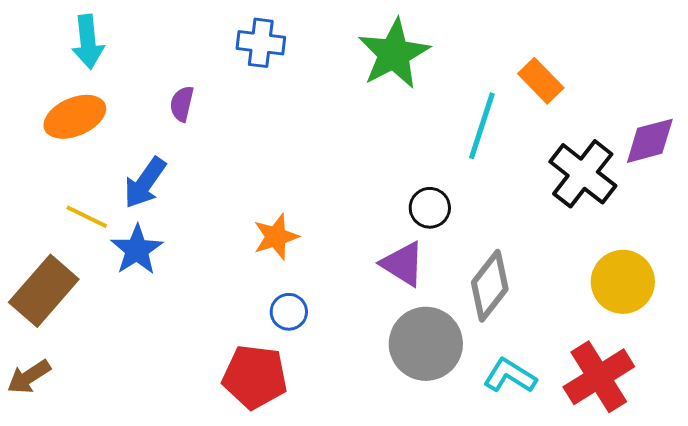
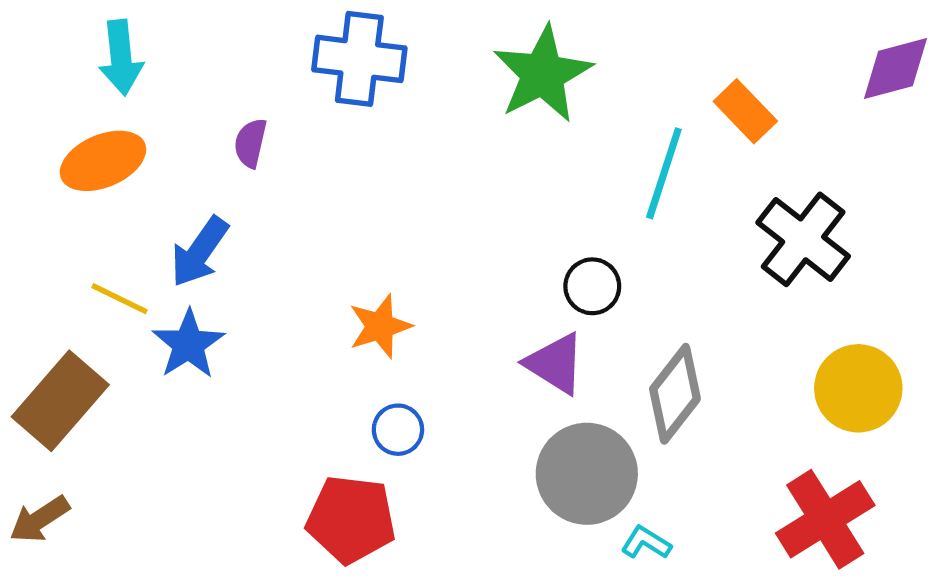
blue cross: (261, 43) -> (359, 59), size x1.4
purple diamond: (650, 141) -> (896, 69), moved
cyan L-shape: (510, 376) -> (646, 543), moved, size x0.7

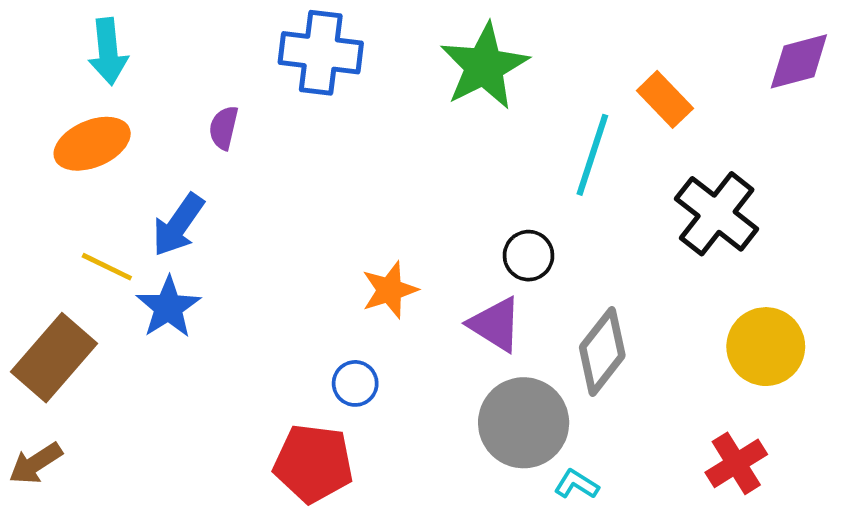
orange star: (380, 326) -> (390, 290), moved
red cross: (825, 519) -> (736, 463), size x0.7

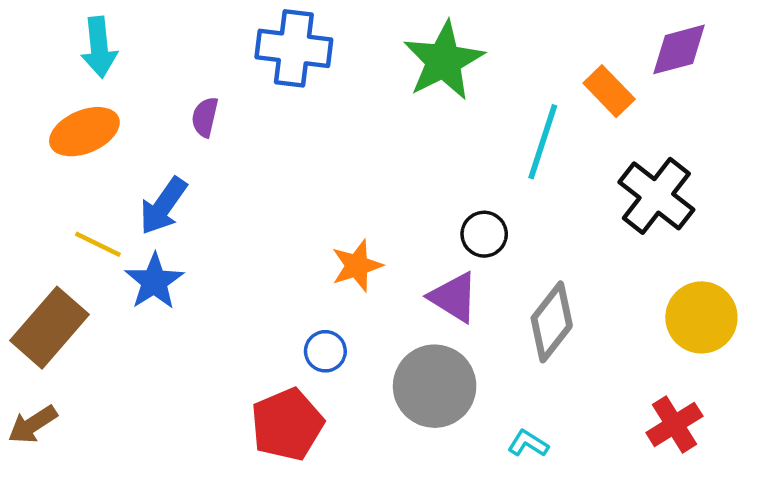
purple diamond: (799, 61) -> (679, 49), moved
gray circle: (524, 423) -> (435, 386), moved
red pentagon: (313, 463) -> (287, 424), turned -30

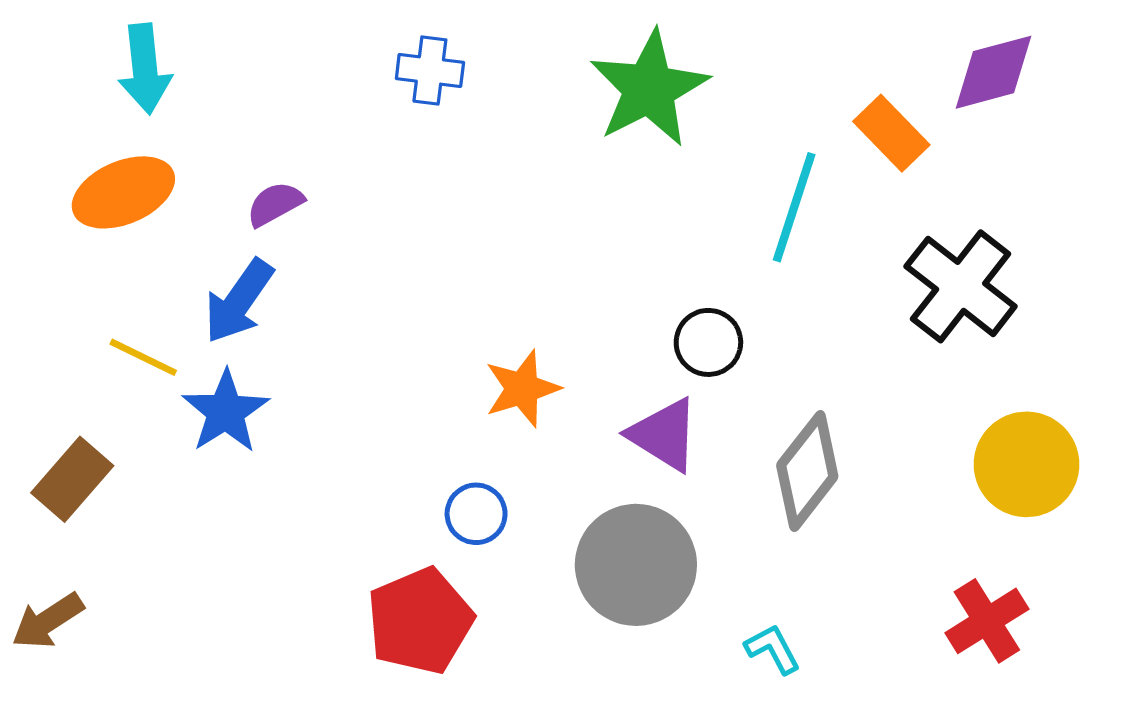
blue cross: (294, 48) -> (430, 70), size x0.6
purple semicircle: (205, 117) -> (275, 204), moved, turned 48
brown rectangle: (49, 328) -> (72, 479), size x0.7
cyan L-shape: (528, 444) -> (773, 649), turned 30

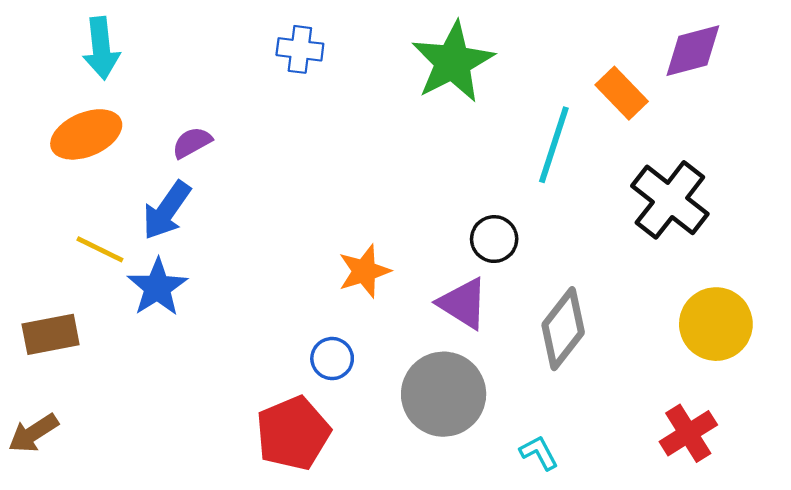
brown rectangle: (72, 479) -> (51, 334), turned 38

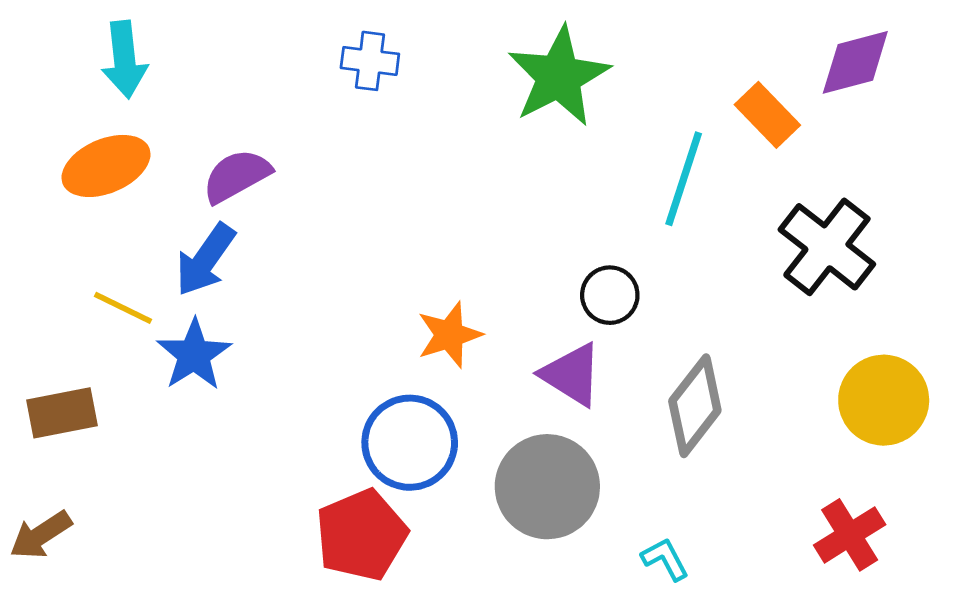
purple semicircle: (192, 142) -> (237, 176), size x1.4
blue circle: (332, 359) -> (410, 443), size x1.8

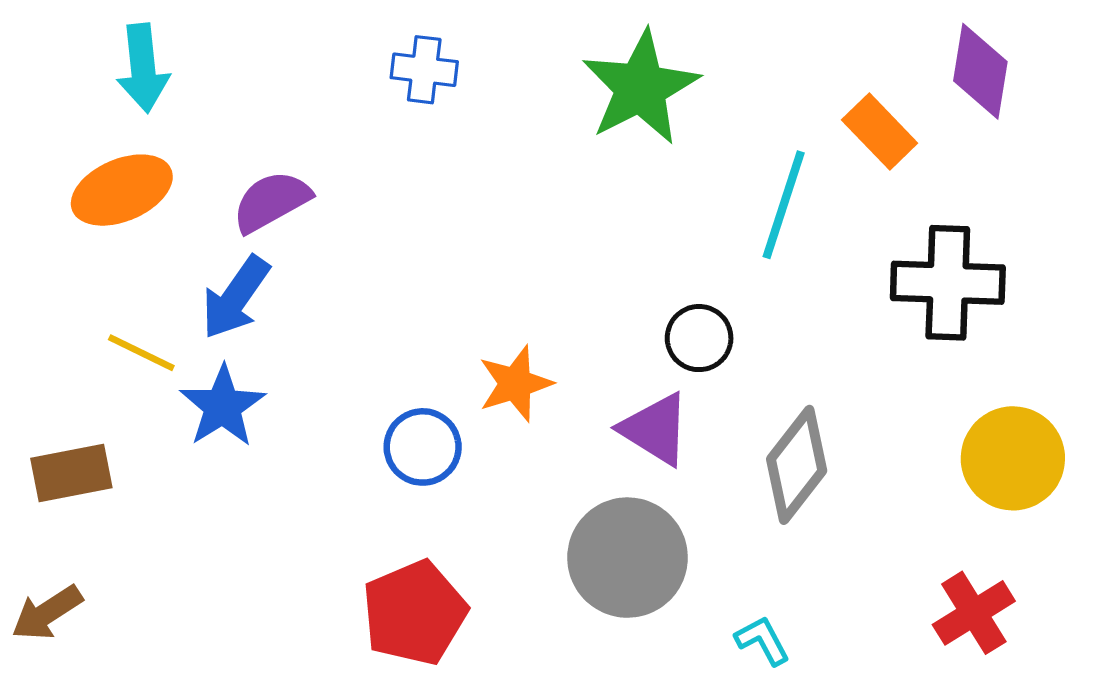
purple diamond: (855, 62) -> (980, 71), turned -66
black cross: (827, 247) -> (948, 283), turned -36
blue circle: (410, 443) -> (423, 447), moved, size x0.7

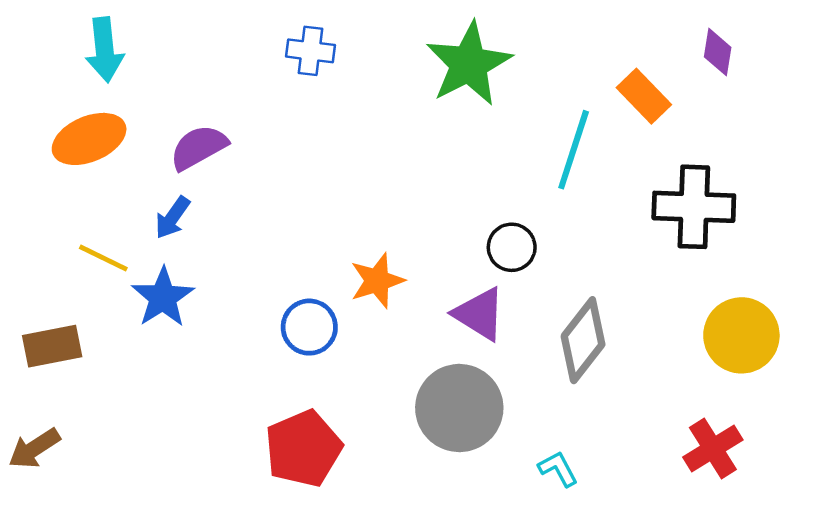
purple diamond: (980, 71) -> (718, 52), size x0.7
blue arrow: (236, 297) -> (172, 218), size x0.7

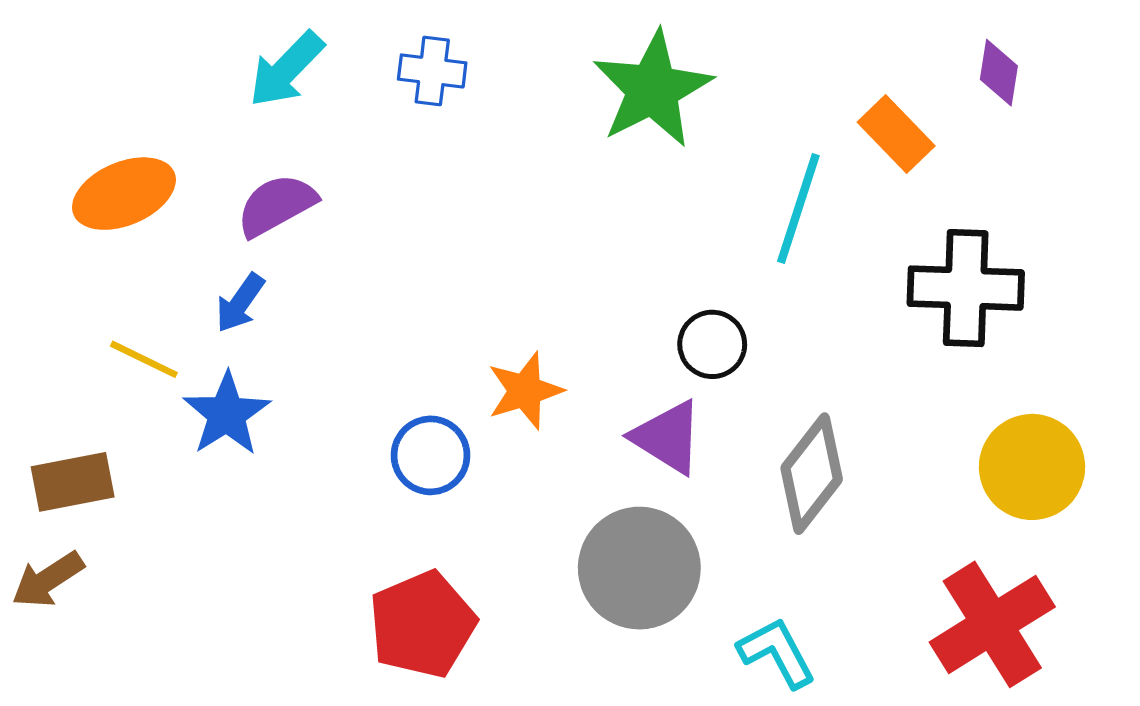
cyan arrow: (105, 50) -> (286, 69), moved, turned 50
brown arrow: (34, 448) -> (48, 580), moved
red cross: (713, 448) -> (992, 624), size x1.5
cyan L-shape: (558, 469) -> (777, 653), size x1.4

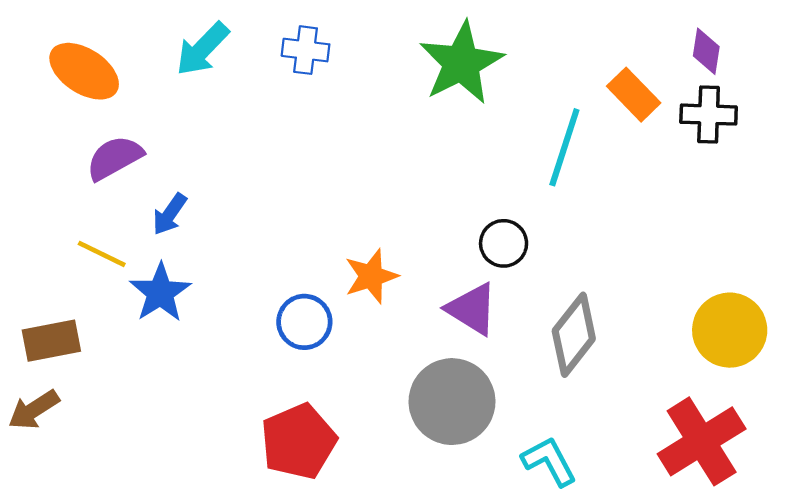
orange ellipse: (124, 194) -> (84, 71), moved, turned 56
purple semicircle: (276, 205) -> (115, 158), moved
black cross: (966, 288) -> (709, 115), moved, size x0.7

